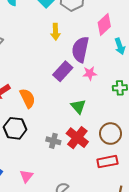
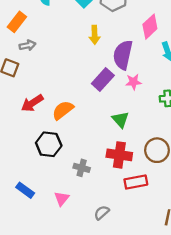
orange semicircle: (27, 98) -> (63, 110), turned -102
red cross: (77, 138) -> (119, 155), turned -30
gray cross: (53, 141) -> (82, 168), moved
red rectangle: (107, 162) -> (136, 182), moved

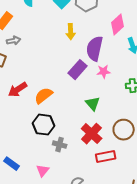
black hexagon: (49, 144) -> (44, 125), moved
red cross: (119, 155) -> (92, 134), turned 35

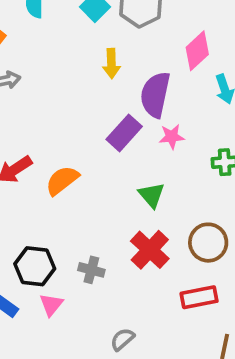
black hexagon: (44, 125) -> (35, 266), moved
red rectangle: (106, 157) -> (199, 297), moved
pink triangle: (43, 171) -> (51, 305), moved

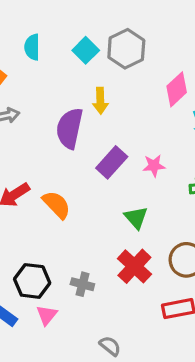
purple semicircle: (155, 95) -> (69, 128), moved
orange semicircle: (62, 180) -> (56, 205), turned 84
gray semicircle: (122, 339) -> (110, 346), turned 80

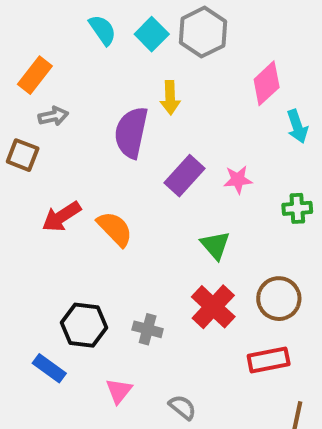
cyan semicircle: (32, 47) -> (103, 30), moved, turned 145
pink triangle: (47, 315) -> (119, 391), moved

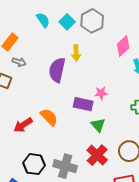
gray arrow: (53, 116) -> (19, 62), turned 32
purple rectangle: (185, 176) -> (83, 104), moved, turned 60
pink star: (238, 180) -> (101, 93), moved
red arrow: (61, 217) -> (23, 125), moved
gray cross: (148, 329) -> (65, 166), size x1.6

